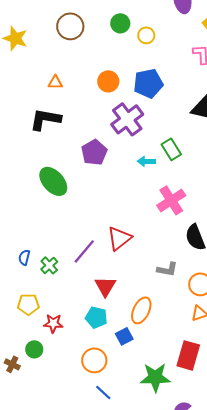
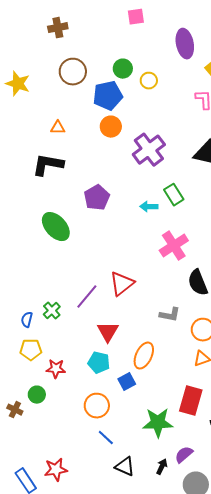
blue pentagon: (148, 83) -> (108, 96), moved
purple cross: (127, 119) -> (149, 150), moved
blue semicircle: (24, 257) -> (27, 320), moved

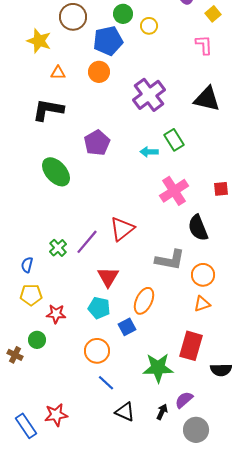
yellow star: (18, 84) -> (39, 41), moved
orange circle: (111, 127) -> (99, 72), moved
green cross: (52, 311) -> (58, 248), moved
gray L-shape: (170, 315) -> (170, 260), size x1.4

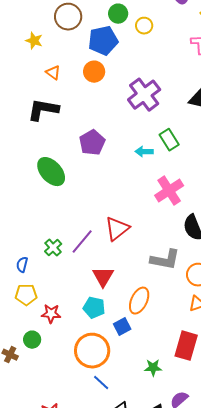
yellow star: (39, 41) -> (34, 41), size x0.7
orange triangle: (58, 73) -> (53, 73), turned 35
orange circle: (97, 351) -> (92, 351), size x1.4
green star: (158, 368) -> (153, 368), size x0.6

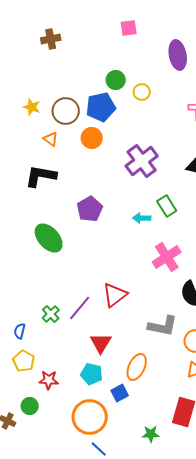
brown circle: (68, 17) -> (66, 111), moved
yellow pentagon: (26, 295) -> (24, 361), turned 30

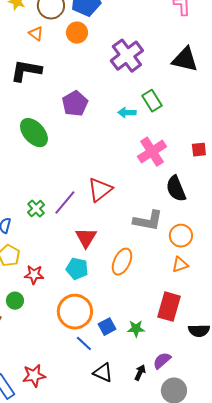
blue square: (120, 393) -> (107, 327), moved

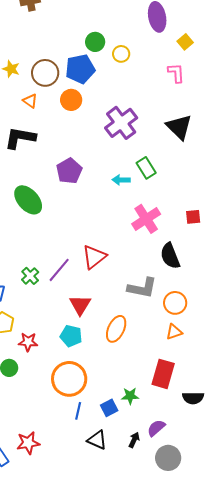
black triangle: (185, 60) -> (179, 127), turned 32
blue square: (107, 327) -> (109, 408), moved
blue line: (84, 344) -> (78, 411), turned 60

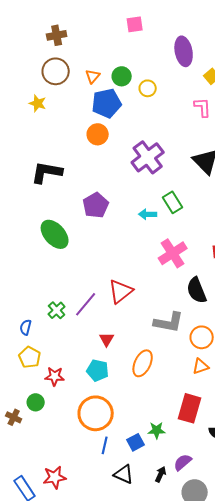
brown circle: (45, 73) -> (56, 71), moved
orange triangle: (30, 101) -> (93, 76), moved, turned 35
red triangle: (80, 305) -> (107, 339), size x0.7

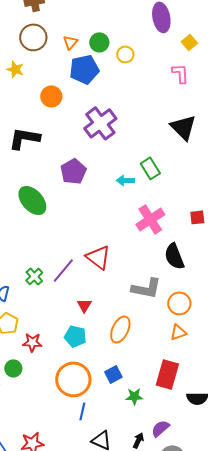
orange circle: (98, 134) -> (51, 96), moved
purple cross: (148, 157) -> (100, 123), moved
red triangle: (121, 291) -> (98, 257), turned -44
blue square: (136, 442) -> (113, 374), moved

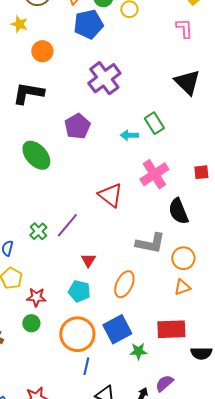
orange circle: (51, 96) -> (42, 51), moved
red triangle: (98, 257) -> (110, 195), moved
green circle: (13, 368) -> (31, 323), moved
blue square: (113, 374) -> (117, 329), size x1.6
red rectangle: (167, 374) -> (171, 329), turned 72

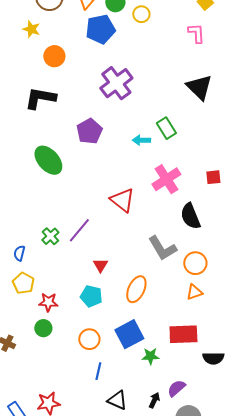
gray L-shape: (150, 243) -> (162, 248), turned 48
orange circle: (77, 334) -> (89, 339), size x0.6

